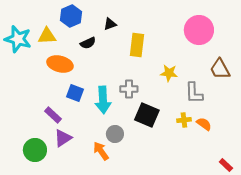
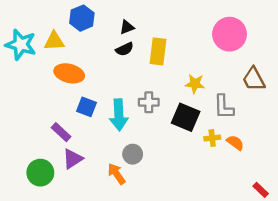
black semicircle: (88, 43) -> (125, 49), moved
black square: (147, 115) -> (186, 117), moved

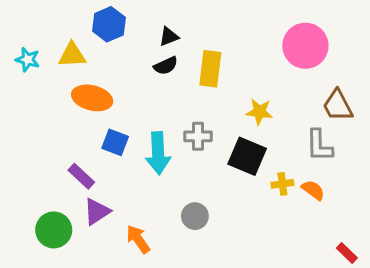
cyan star: (21, 45) -> (28, 60), size x0.6
gray L-shape: (224, 107) -> (319, 146), moved
gray circle: (133, 154) -> (195, 216), moved
orange arrow: (116, 174) -> (138, 239), moved

